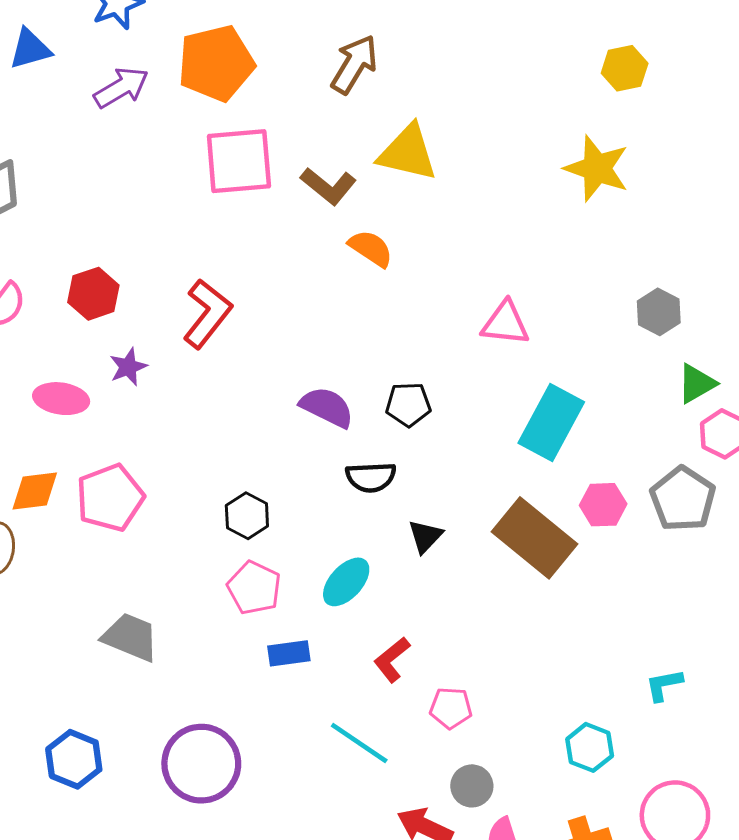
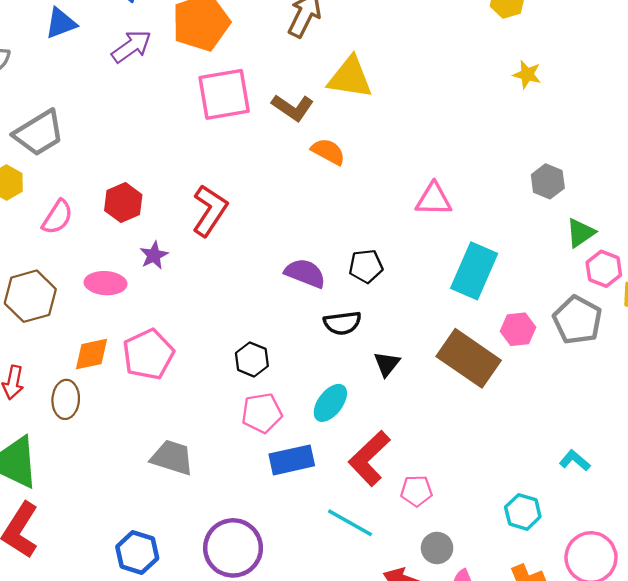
yellow star: (597, 168) -> (527, 74), moved, size x0.6
pink pentagon: (254, 588) -> (262, 413), turned -30
blue rectangle: (289, 653) -> (292, 460), size x1.4
red L-shape: (392, 660) -> (369, 458), size x1.6
cyan L-shape: (664, 685) -> (575, 461), turned 56

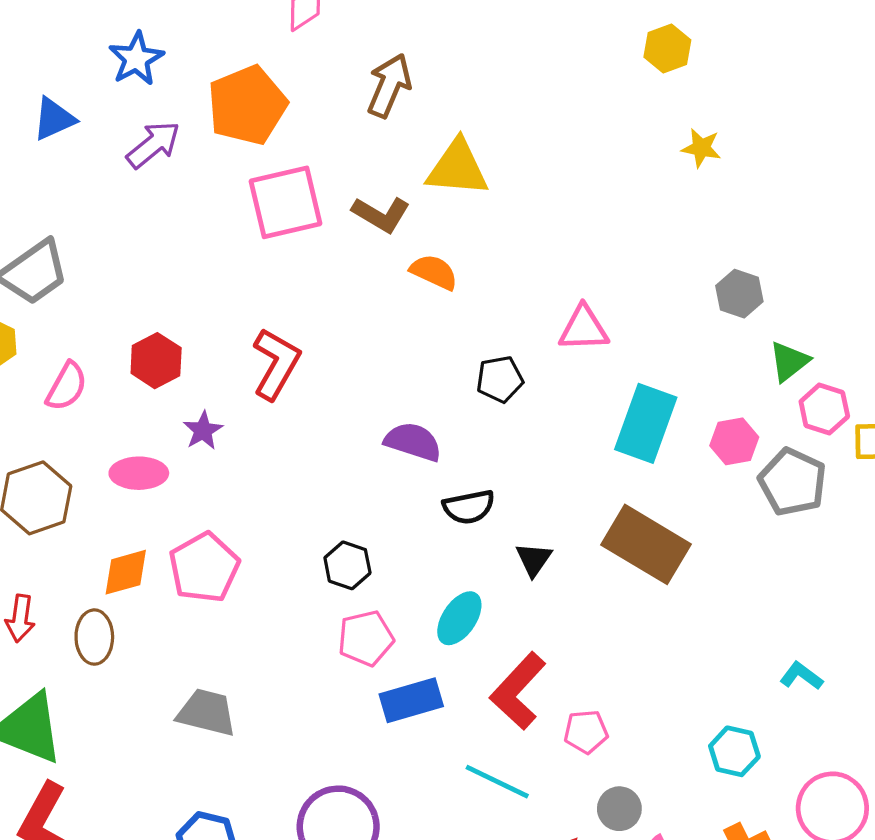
black pentagon: (366, 266) -> (500, 379), moved
pink hexagon: (518, 329) -> (734, 441), moved
gray trapezoid: (172, 458) -> (207, 712), moved

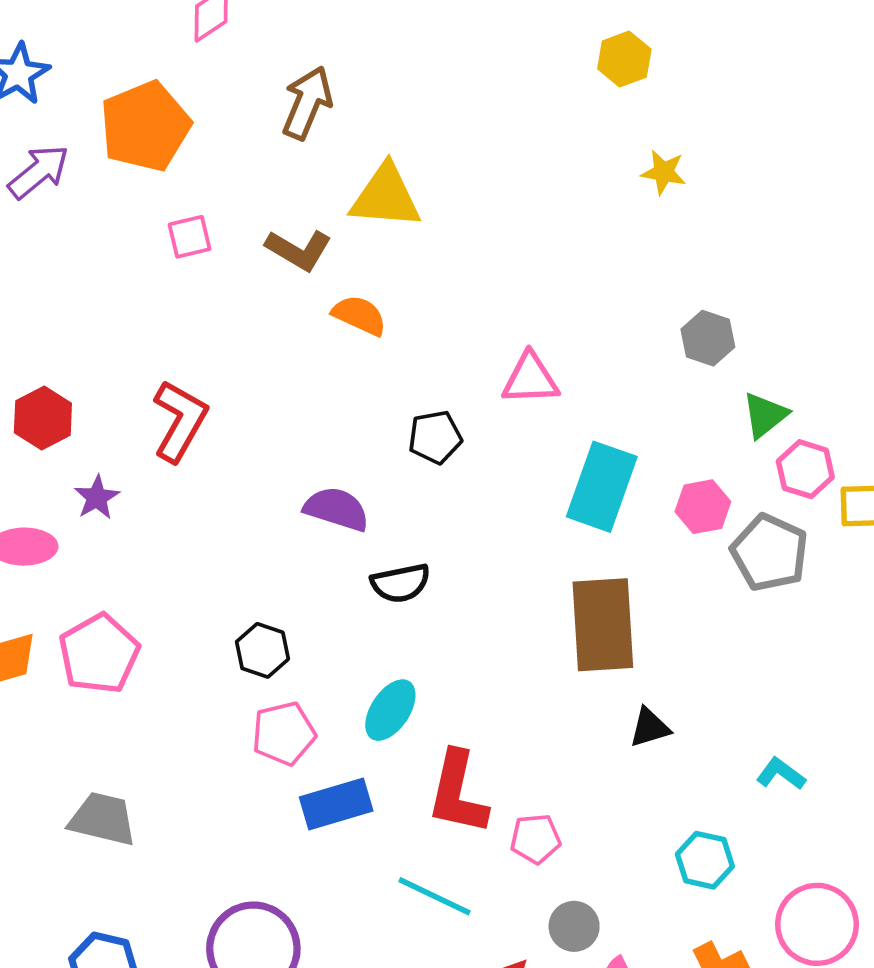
pink square: (285, 202) -> (190, 237), size x0.5
brown rectangle: (646, 544) -> (603, 625), turned 56
black triangle: (534, 559) -> (650, 728), moved, turned 39
red L-shape: (518, 691) -> (458, 793), turned -30

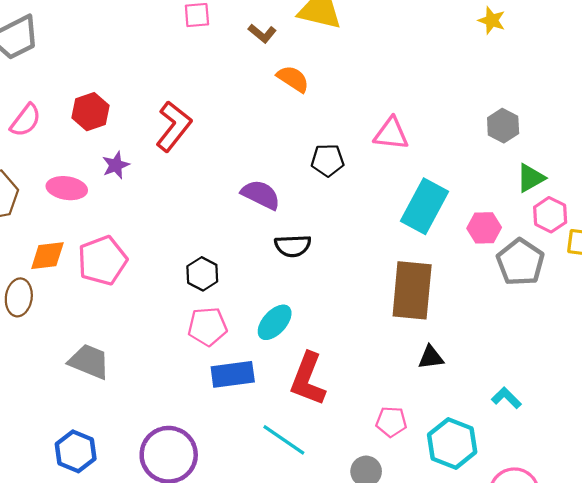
brown L-shape: (299, 250) -> (262, 33), size x0.7
pink pentagon: (535, 839) -> (391, 422), moved
cyan hexagon: (705, 860) -> (452, 443), size x1.4

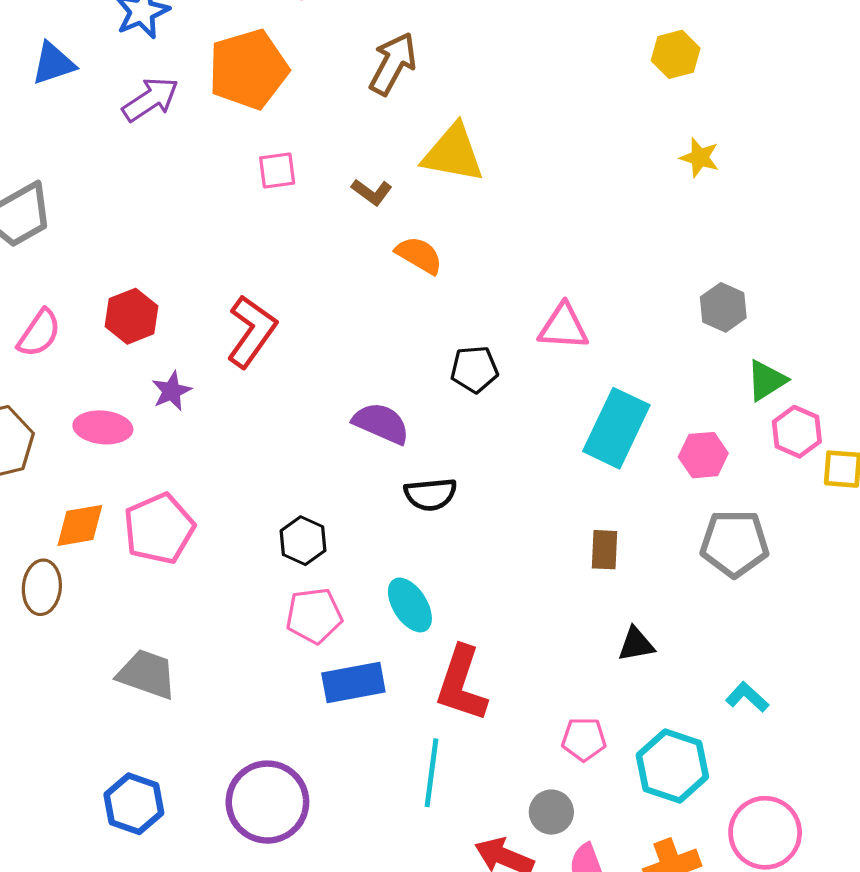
gray pentagon: (520, 262) -> (734, 543), moved, turned -30
brown rectangle: (412, 290) -> (605, 550), size x0.5
cyan ellipse: (275, 322) -> (410, 605), turned -72
cyan line: (284, 440) -> (431, 773), turned 66

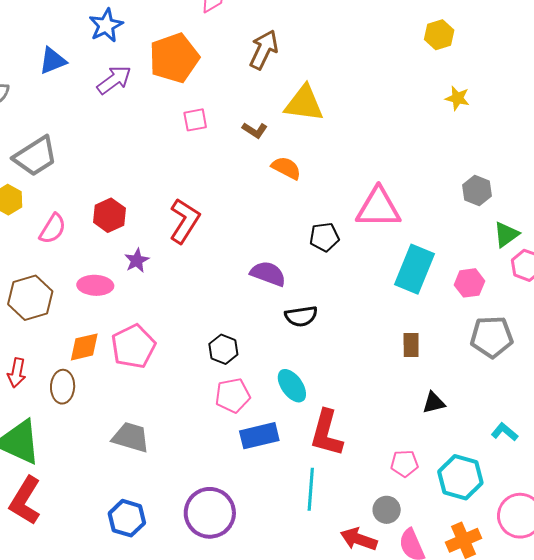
pink triangle: (564, 327) -> (378, 208), size x1.4

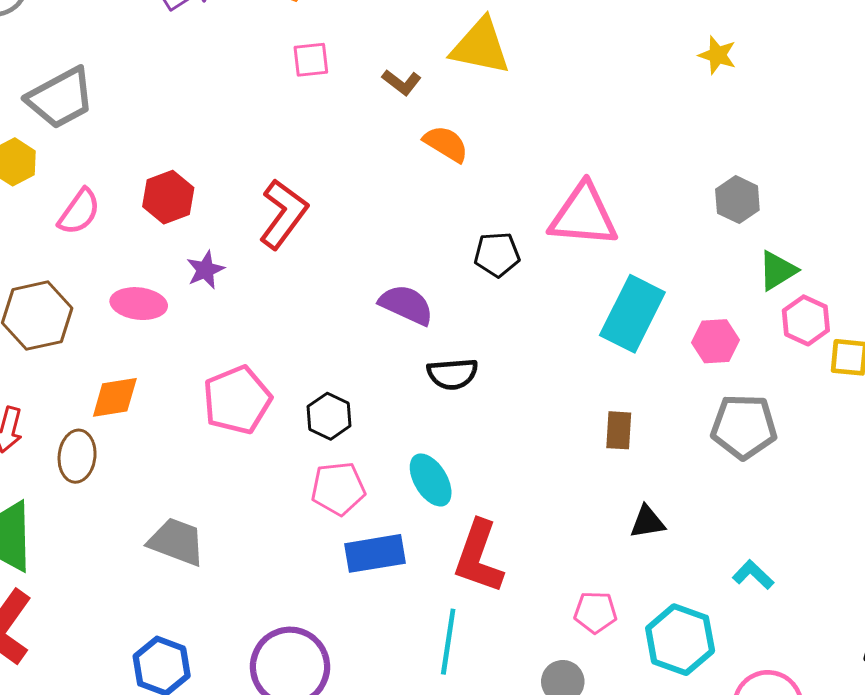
pink pentagon: (133, 346) -> (237, 400), moved

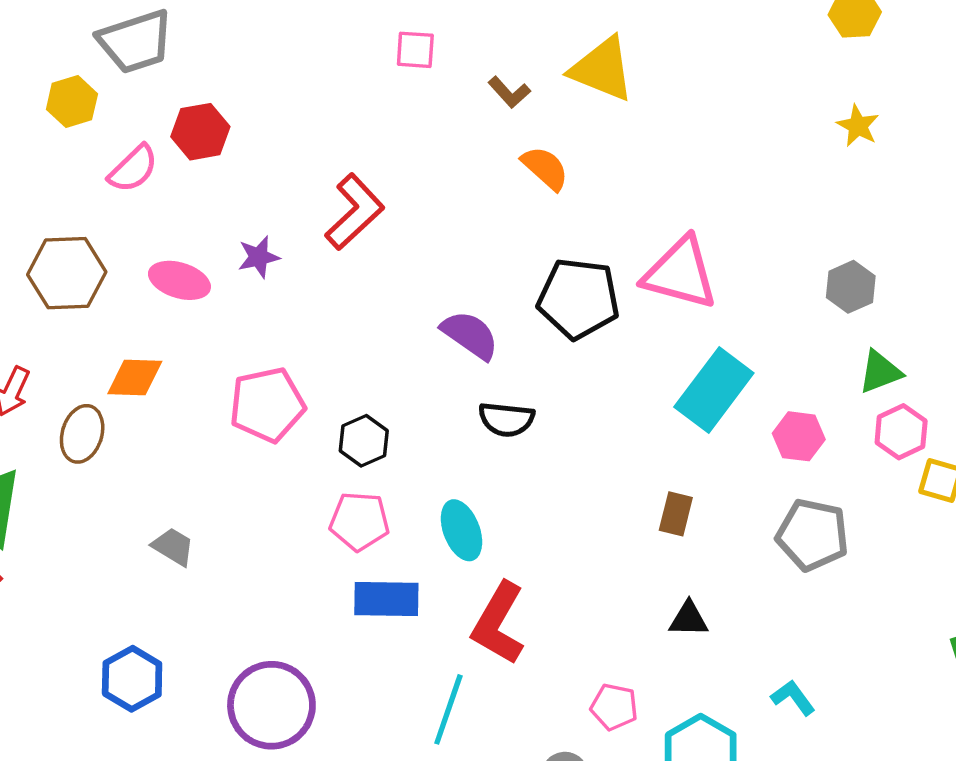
red hexagon: (168, 197) -> (200, 132), moved
black pentagon: (497, 255) -> (579, 299), size x1.6
gray trapezoid: (177, 542) -> (173, 547), size x0.7

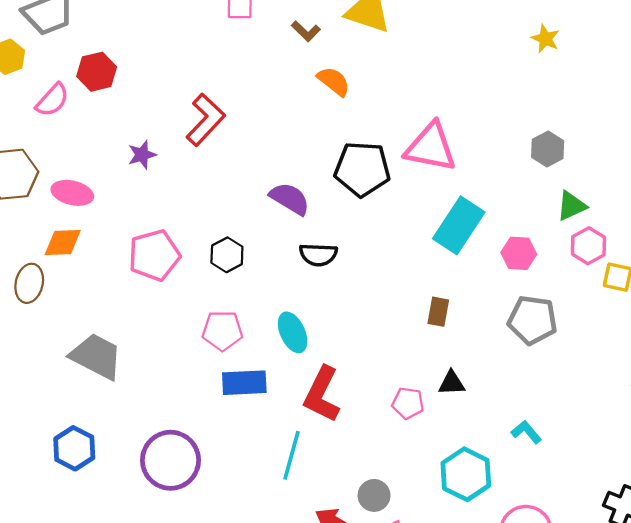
pink ellipse: (179, 280) -> (72, 193), moved
black hexagon: (364, 441) -> (227, 255), moved
gray trapezoid: (173, 547) -> (96, 356), size x1.8
pink pentagon: (614, 707) -> (408, 403), moved

